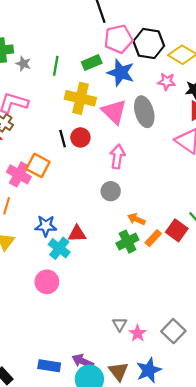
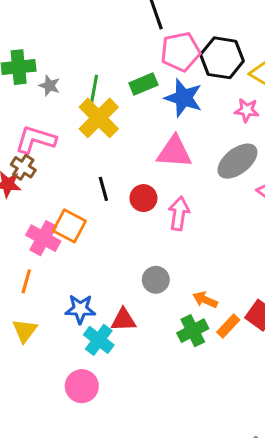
yellow cross: (80, 98) -> (99, 118), moved, turned 32
pink triangle: (114, 112) -> (174, 152), turned -40
gray ellipse: (144, 112) -> (237, 161), moved, turned 68
red circle: (80, 137) -> (143, 198), moved
gray circle: (111, 191) -> (156, 280), moved

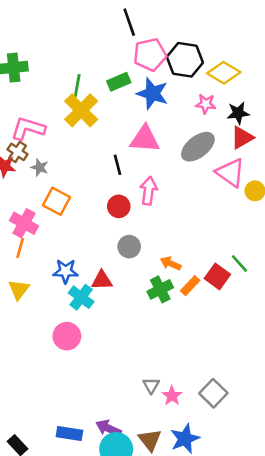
gray star: (49, 86) -> (40, 167), moved
black line: (103, 189) -> (117, 165), moved
red circle: (143, 198) -> (119, 206), moved
pink cross: (43, 238) -> (24, 223), moved

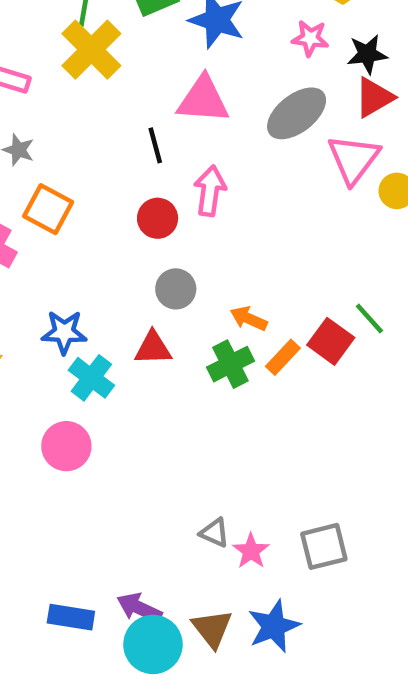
pink triangle: (230, 173) -> (354, 159), turned 32
red triangle: (102, 280) -> (153, 348), moved
gray triangle: (151, 385) -> (215, 533), turned -36
gray square: (213, 393) -> (324, 546), turned 32

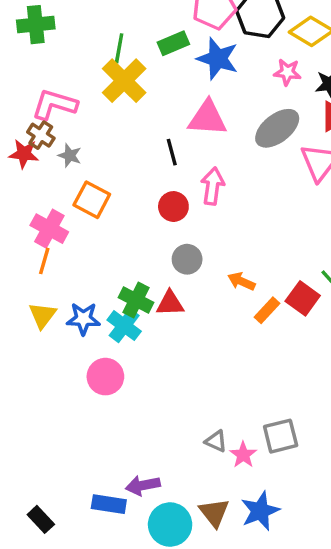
blue star: (64, 332) -> (83, 319), moved
green cross: (230, 364) -> (136, 300), moved, turned -36
gray square: (324, 546) -> (281, 436), moved
purple arrow: (139, 608) -> (143, 485), moved, turned -36

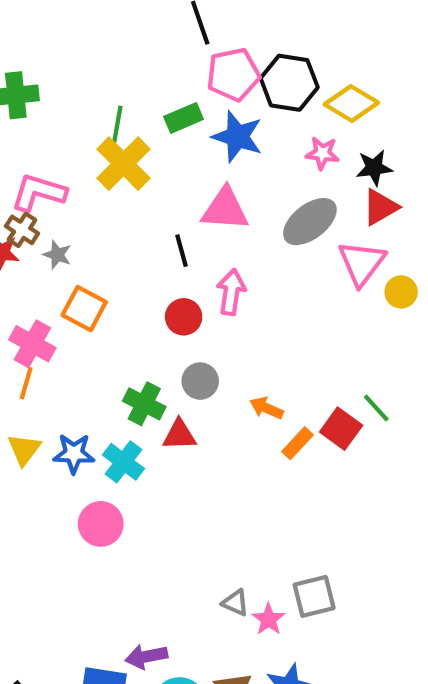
green cross: (136, 300) -> (144, 404), moved

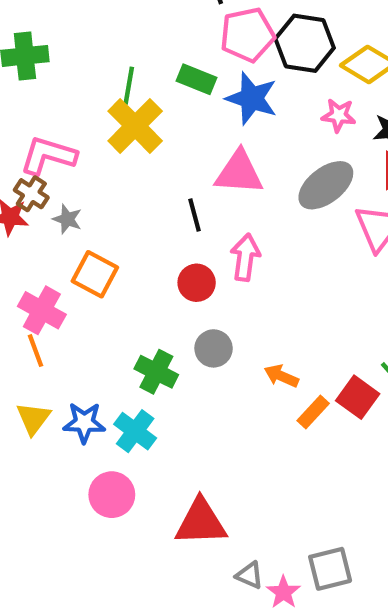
green rectangle: (184, 118) -> (197, 79), turned 45
orange line: (26, 383) -> (35, 351), turned -36
red triangle: (179, 435) -> (201, 522), moved, size x1.5

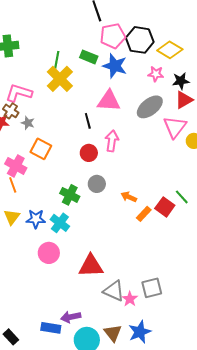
gray triangle: (250, 575) -> (114, 291), size x1.6

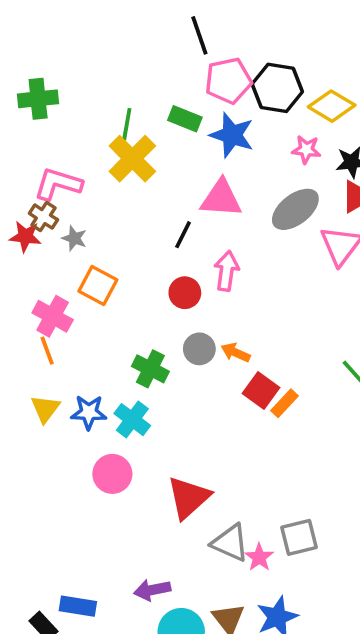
black line: (88, 121) -> (183, 235), turned 42
orange arrow: (129, 197) -> (236, 353), moved
red square: (165, 207) -> (261, 391), moved
red triangle: (91, 266) -> (188, 497), turned -40
blue rectangle: (51, 328) -> (78, 606), moved

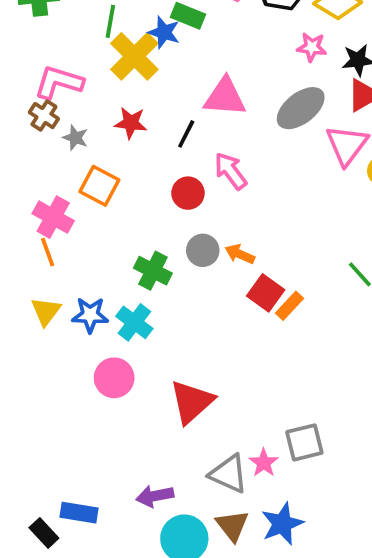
green line: (127, 124) -> (110, 21), moved
blue star: (232, 135) -> (164, 32), moved, size x0.7
red star: (25, 237) -> (131, 123), moved
pink arrow: (227, 271) -> (230, 171), turned -45
gray triangle: (230, 543) -> (229, 474), moved

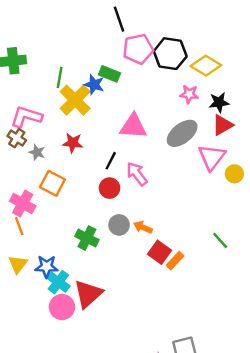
black line: (186, 134) -> (111, 161), moved
cyan cross: (134, 322) -> (58, 282), moved
red triangle: (192, 402) -> (88, 294), moved

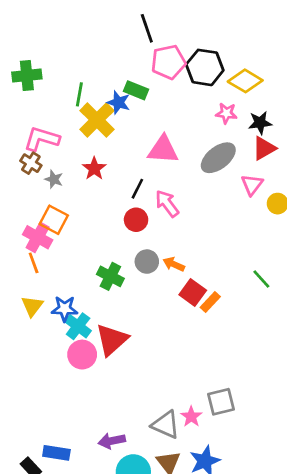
red star: (73, 143) -> (94, 169), turned 30
pink triangle: (212, 157) -> (252, 185), size x0.7
orange square: (52, 183) -> (54, 220), moved

